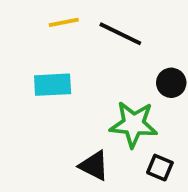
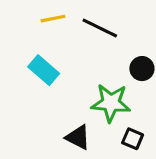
cyan rectangle: (53, 85) -> (44, 70), turned 44

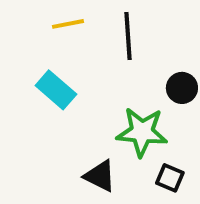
black line: (100, 28) -> (128, 36), turned 60

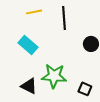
green star: (142, 132) -> (54, 76), moved
black triangle: (100, 176) -> (29, 86), moved

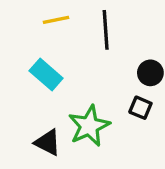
green star: (54, 76) -> (89, 126), turned -30
black square: (85, 89) -> (140, 108), moved

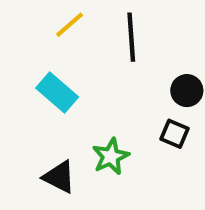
yellow line: (56, 20) -> (70, 25), turned -30
green star: (89, 126) -> (111, 156), size x0.7

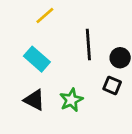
black line: (131, 37) -> (88, 45), moved
black triangle: (59, 177) -> (34, 100), moved

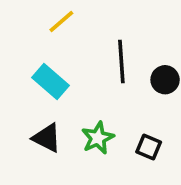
black square: (112, 85) -> (149, 147), moved

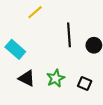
cyan rectangle: (50, 82) -> (15, 49), moved

